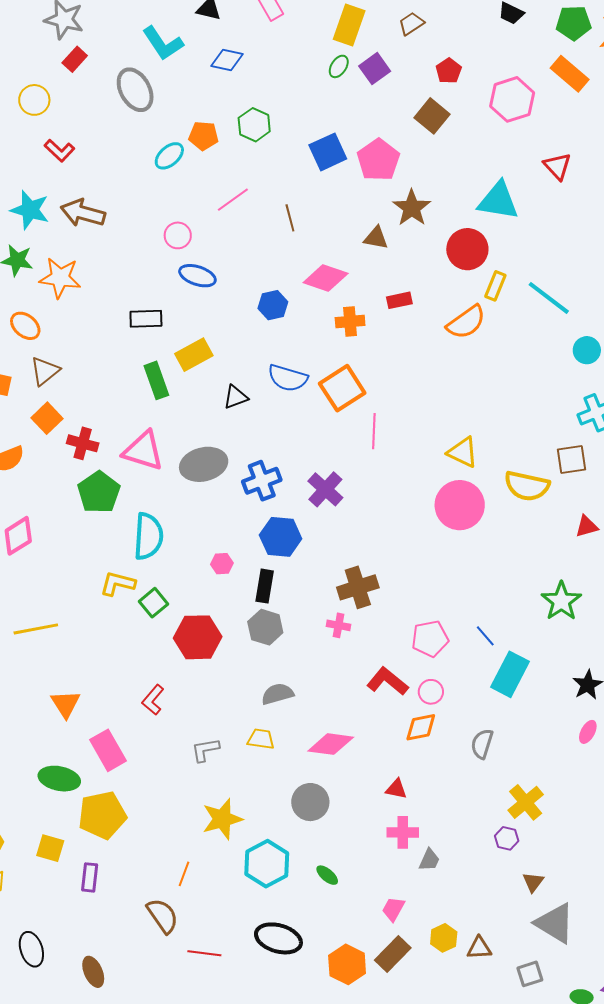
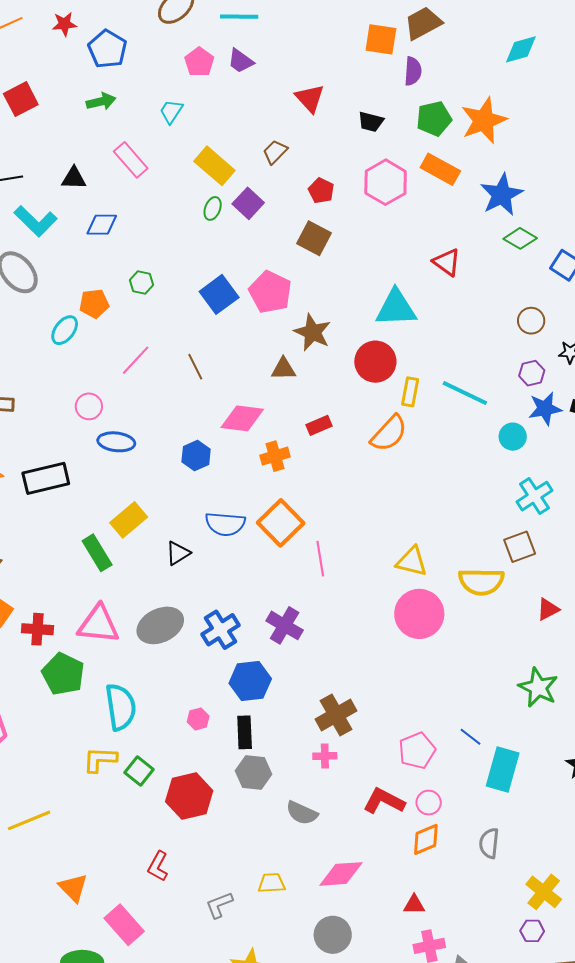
yellow rectangle: (349, 25) -> (214, 166), turned -57
pink hexagon: (512, 99) -> (386, 182), moved
green hexagon: (254, 125) -> (142, 283), size x0.7
black rectangle: (146, 319) -> (46, 478), moved, size x1.4
gray semicircle: (278, 694) -> (302, 813), moved, turned -128

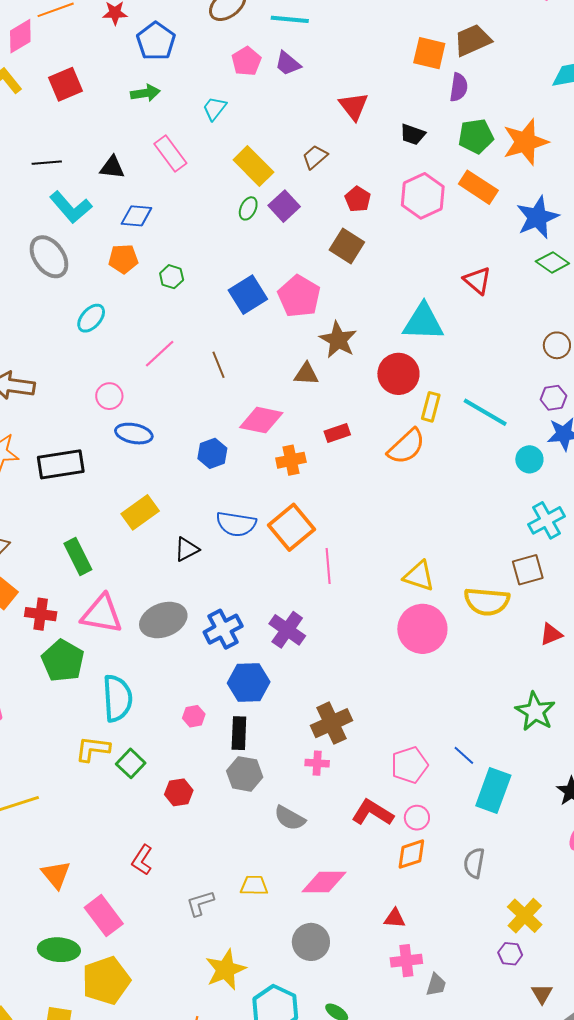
orange pentagon: (94, 304) -> (123, 259), moved
green rectangle: (97, 553) -> (78, 557), moved
red hexagon: (189, 796) -> (179, 792), size x0.6

